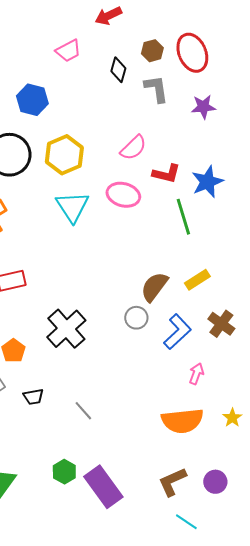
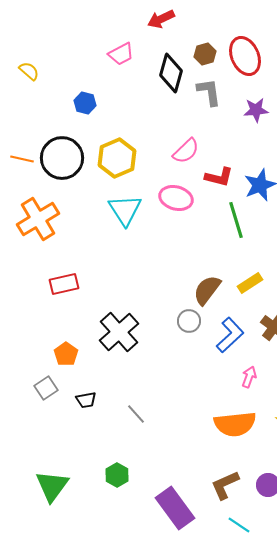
black diamond: (118, 70) -> (171, 73), size x1.5
blue hexagon: (32, 100) -> (85, 103), size x0.7
purple rectangle: (103, 487) -> (175, 508), moved

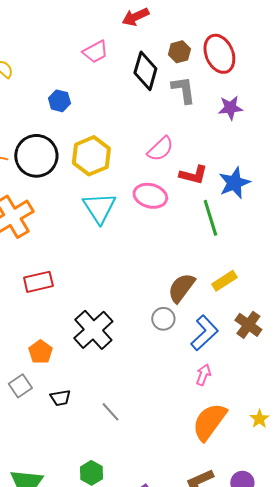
pink arrow: (249, 377) -> (203, 375), moved
orange semicircle: (235, 424) -> (209, 422), turned 132

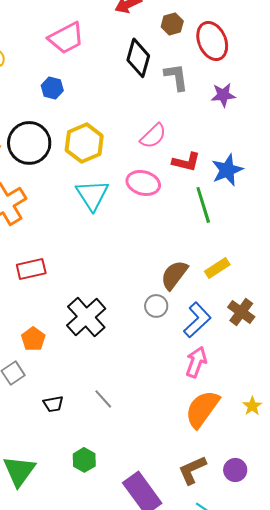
pink trapezoid: (95, 52) -> (66, 38), moved, size x1.4
brown hexagon: (179, 52) -> (172, 24), moved
pink arrow: (203, 375) -> (196, 362), size x1.4
black trapezoid: (60, 398) -> (53, 404), moved

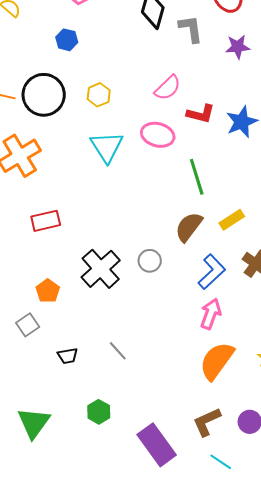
yellow hexagon: (84, 143) -> (99, 95), size x0.6
green line: (203, 205) -> (197, 177), moved
gray circle: (156, 306) -> (150, 261), moved

